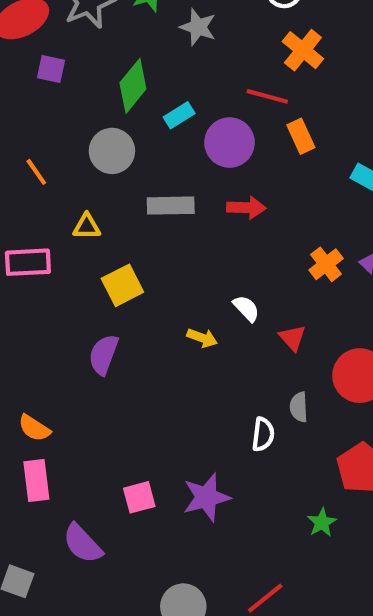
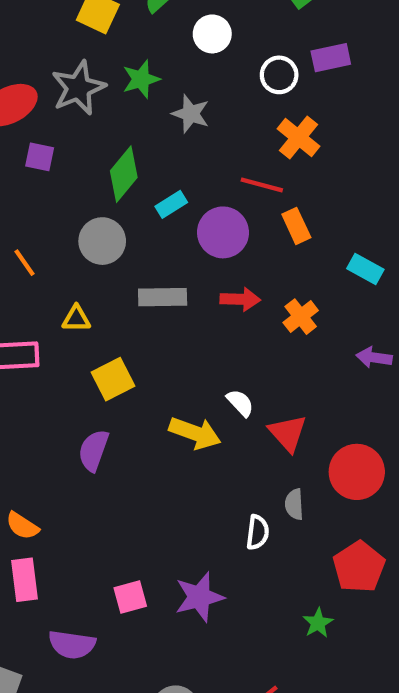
orange cross: (326, 264) -> (301, 317), moved
yellow arrow: (202, 338) -> (195, 433), size x1.6
red triangle: (292, 338) -> (288, 433), size x1.4
purple semicircle: (83, 544) -> (72, 644), turned -39

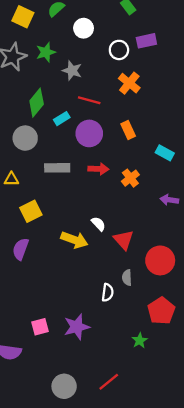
red line: (262, 185) -> (89, 100), moved

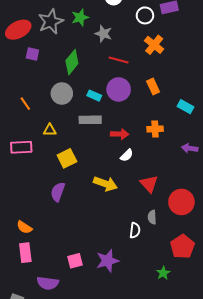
cyan rectangle: (62, 119) -> (94, 96), moved, turned 56
red arrow: (98, 169) -> (120, 134), moved
orange cross: (130, 178) -> (155, 129), turned 35
white semicircle: (98, 224) -> (127, 155), moved, turned 88

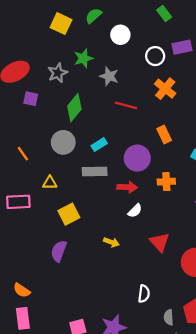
gray star: (51, 22) -> (58, 73), moved, size x0.7
purple circle: (119, 89) -> (137, 158), moved
cyan rectangle: (94, 96) -> (99, 145), turned -56
yellow arrow: (105, 184) -> (111, 242), size x0.6
gray semicircle: (152, 217) -> (169, 317), moved

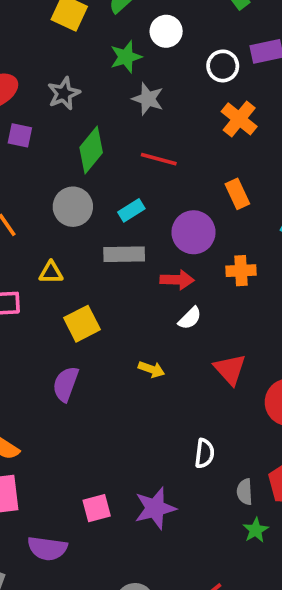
green star: (83, 58) -> (126, 57), moved
red line: (126, 105) -> (159, 159), moved

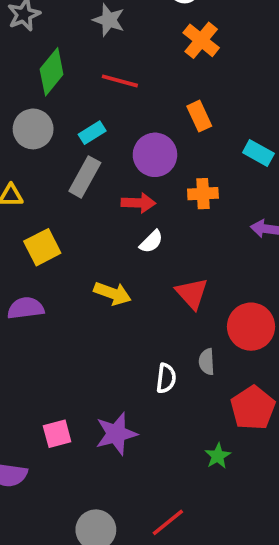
gray rectangle: (124, 254) -> (85, 177), turned -60
yellow arrow: (151, 369) -> (112, 293), size x1.4
purple semicircle: (66, 384) -> (26, 308), turned 63
gray semicircle: (245, 492) -> (207, 362), moved

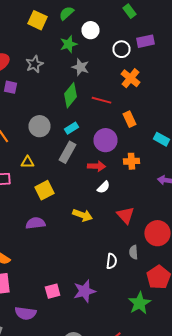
green diamond: (52, 72) -> (70, 95), moved
red line: (120, 81) -> (102, 100), moved
green star: (218, 456) -> (140, 303), size x1.6

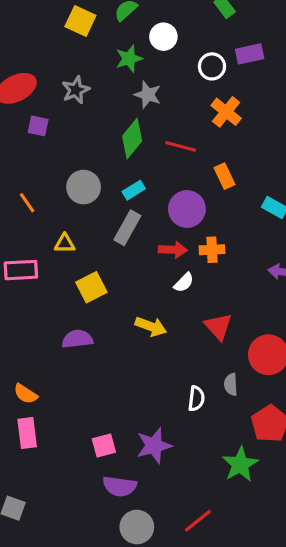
orange cross: (132, 161) -> (212, 250), moved
purple semicircle: (26, 313) -> (120, 486), moved

